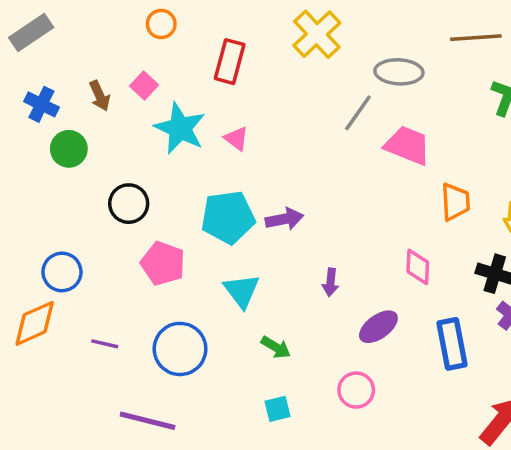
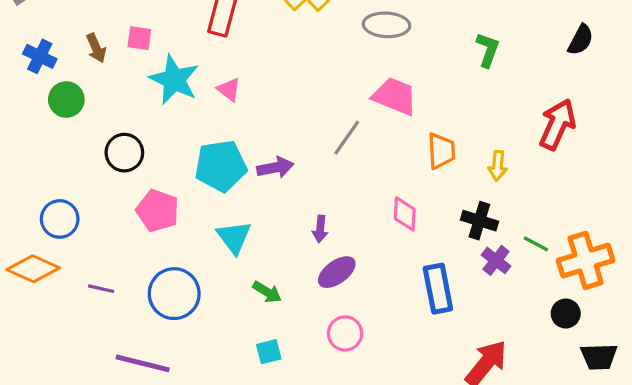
pink square: (144, 86) -> (139, 38), turned -35
gray line: (358, 113) -> (347, 138), moved
orange diamond: (35, 323) -> (33, 269), turned 48
purple ellipse: (378, 327) -> (337, 272), moved

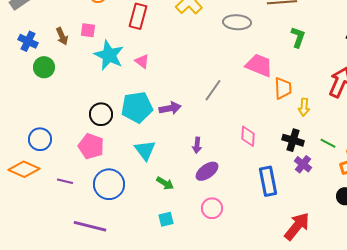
pink trapezoid: (395, 96) -> (259, 65), moved
orange trapezoid: (441, 151) -> (283, 88), moved
black circle: (124, 153) -> (101, 114), moved
pink pentagon: (158, 211) -> (91, 146), moved
green line: (536, 244) -> (328, 143), moved

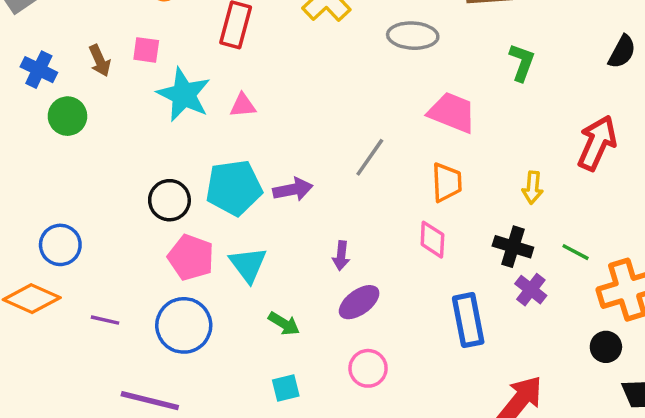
pink triangle: (142, 61) -> (243, 105), turned -42
orange trapezoid: (283, 88) -> (447, 182), moved
pink pentagon: (91, 146) -> (191, 257), moved

